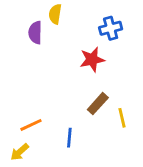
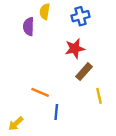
blue cross: (111, 28) -> (81, 16), moved
brown rectangle: (98, 104) -> (84, 72), moved
orange line: (31, 125) -> (40, 92), moved, turned 48

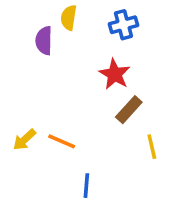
red star: (75, 49) -> (115, 74), turned -30
blue line: (56, 112) -> (86, 186), moved
yellow arrow: (16, 124) -> (24, 140), moved

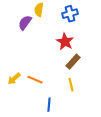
purple semicircle: (44, 41) -> (25, 23), turned 35
yellow line: (152, 147) -> (71, 85), moved

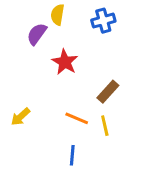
red star: (65, 42) -> (65, 62), moved
orange line: (35, 80) -> (77, 118), moved

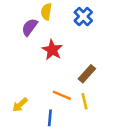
blue cross: (103, 21) -> (83, 16), turned -30
yellow arrow: (20, 117) -> (20, 105), moved
blue line: (72, 155) -> (50, 118), moved

